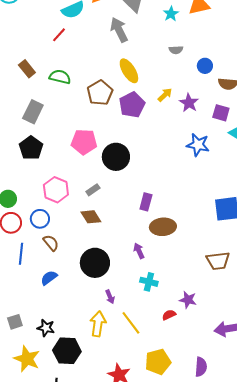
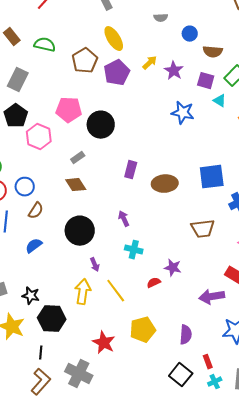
pink hexagon: (56, 190) -> (39, 137), moved
brown ellipse: (163, 227) -> (165, 184), moved
brown semicircle: (51, 243) -> (36, 211), turned 72

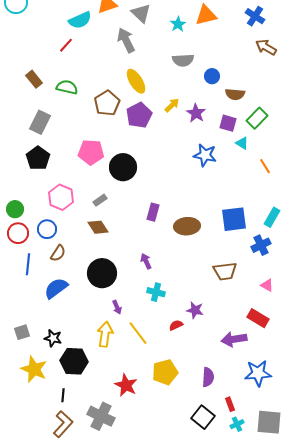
gray semicircle: (161, 18) -> (183, 60), size x1.5
pink hexagon: (39, 137) -> (61, 197), moved
blue semicircle: (34, 246) -> (56, 288), size x1.4

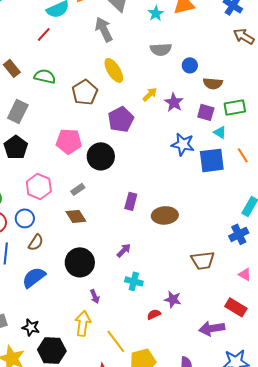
purple pentagon: (139, 115) -> (121, 119), moved
green rectangle: (257, 118) -> (235, 107), turned 35
blue square: (234, 219) -> (212, 160), moved
purple arrow: (146, 261) -> (124, 250), turned 70
yellow line: (138, 333) -> (116, 341), moved

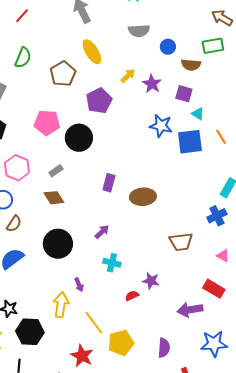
green semicircle: (45, 76) -> (23, 58), turned 100
green rectangle: (235, 107) -> (213, 46), moved
purple arrow: (95, 296) -> (79, 285), moved

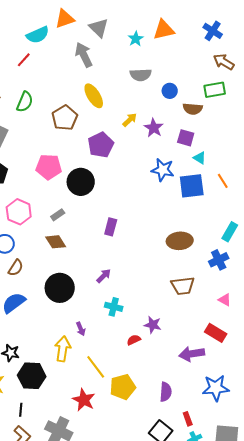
brown ellipse: (143, 197) -> (180, 241), moved

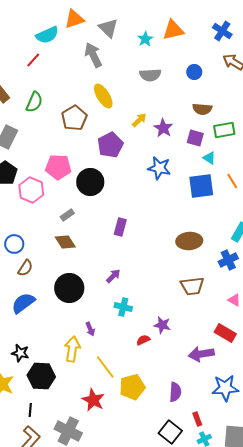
green rectangle: (215, 90) -> (224, 130), moved
blue circle: (170, 91) -> (194, 72), moved
blue star: (163, 170) -> (159, 168), moved
pink hexagon: (19, 212) -> (31, 190), moved

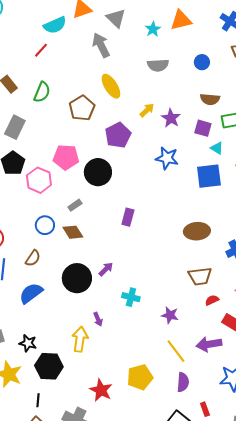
blue circle: (14, 244) -> (45, 225), moved
purple arrow: (113, 276) -> (106, 269), moved
red semicircle: (143, 340) -> (212, 300), moved
yellow line: (105, 367) -> (176, 351), moved

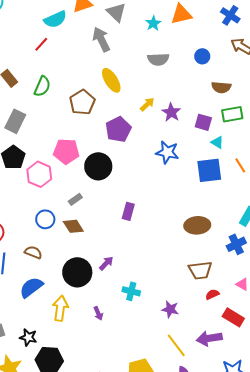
brown semicircle: (210, 99) -> (221, 87), moved
brown semicircle: (33, 258) -> (33, 252), turned -102
yellow arrow: (80, 339) -> (60, 308), moved

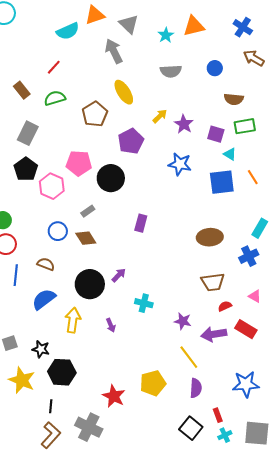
red line: (41, 44) -> (54, 67), moved
green semicircle: (42, 86) -> (55, 98), turned -130
purple arrow: (209, 338) -> (214, 334), moved

